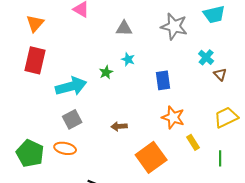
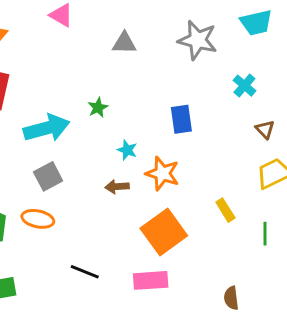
cyan star: (128, 59) -> (127, 150), moved
brown triangle: (220, 74) -> (265, 130), moved
orange star: (173, 117) -> (162, 173), moved

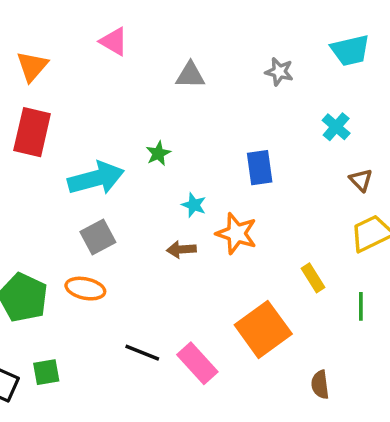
gray star: (198, 40) -> (279, 72), size x0.6
orange square: (164, 232) -> (263, 329), moved
pink rectangle: (151, 280) -> (197, 363), moved, turned 52

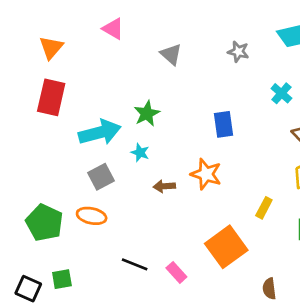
gray triangle: (190, 75) -> (171, 54), turned 40
green star: (158, 153) -> (147, 114), size x1.4
cyan star: (194, 205) -> (140, 153), moved
yellow rectangle: (313, 278) -> (264, 208), turned 60
pink rectangle: (197, 363) -> (176, 272), size x0.7

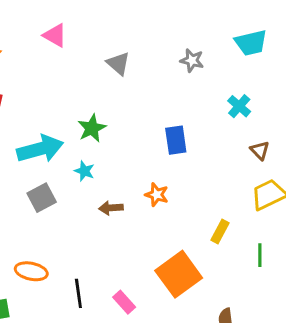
orange star: (206, 174) -> (157, 195), size x0.7
orange ellipse: (92, 216) -> (31, 271), moved
black line: (135, 264) -> (78, 293), turned 60

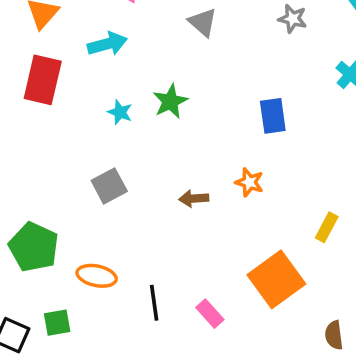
cyan arrow: (40, 149) -> (107, 44), moved, size x0.7
cyan star: (84, 171) -> (120, 112), moved

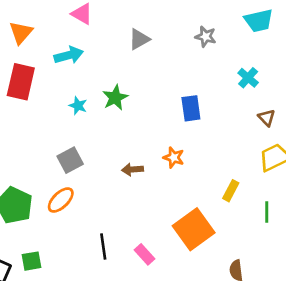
gray triangle: (203, 22) -> (139, 39), turned 50
orange ellipse: (97, 276) -> (61, 200), moved, turned -56

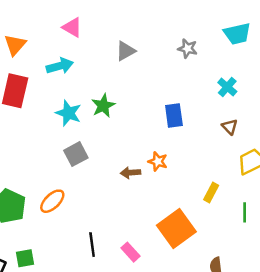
cyan star: (78, 106) -> (68, 113), size x1.5
brown triangle: (267, 118) -> (230, 127), moved
gray square: (70, 160) -> (76, 154), moved
brown arrow: (132, 169) -> (130, 173), moved

